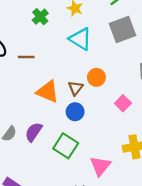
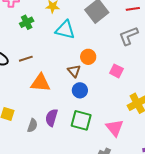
green cross: (40, 17) -> (27, 22), turned 32
orange triangle: (48, 92) -> (40, 83), moved

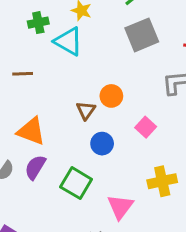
cyan triangle: (65, 30) -> (68, 41), moved
orange triangle: (40, 83) -> (31, 131), moved
blue circle: (80, 90) -> (102, 144), moved

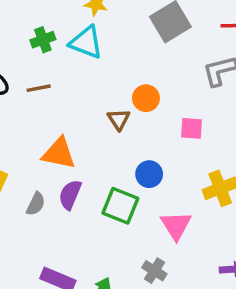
green cross: (38, 23) -> (43, 40), moved
pink square: (146, 127) -> (191, 128), turned -30
blue circle: (102, 144) -> (149, 174), moved

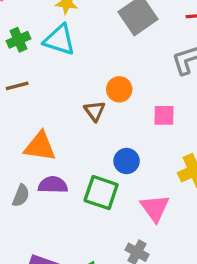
purple semicircle: (70, 195) -> (53, 185), turned 72

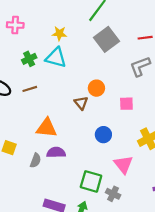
green square: (101, 193) -> (91, 181), moved

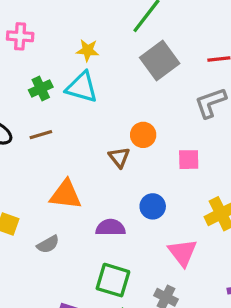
purple semicircle: (56, 152) -> (110, 228), moved
gray semicircle: (36, 160) -> (48, 244), turned 40
green square: (91, 181) -> (113, 280), moved

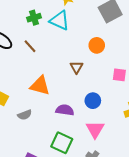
brown line: (41, 135) -> (30, 46), turned 56
orange circle: (143, 135) -> (97, 45), moved
pink triangle: (183, 253) -> (95, 129), moved

